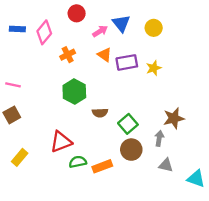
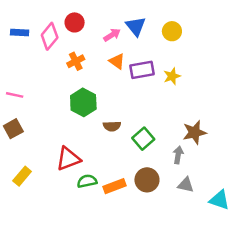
red circle: (77, 13) -> (75, 22), moved
brown circle: (131, 150) -> (147, 180), moved

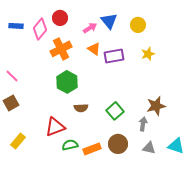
orange cross: (76, 61) -> (61, 49), size x1.5
yellow star: (172, 76) -> (148, 54), moved
pink line: (15, 95) -> (12, 76), turned 32
brown semicircle: (112, 126) -> (81, 108), moved
cyan triangle: (219, 200) -> (176, 146), moved

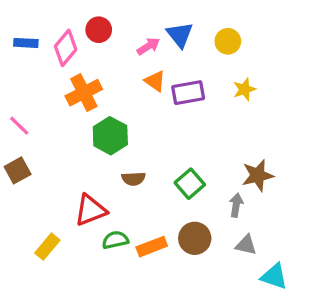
orange cross: (61, 49) -> (84, 93), moved
yellow rectangle: (18, 141) -> (47, 247), moved
cyan triangle: (176, 146) -> (274, 276), moved

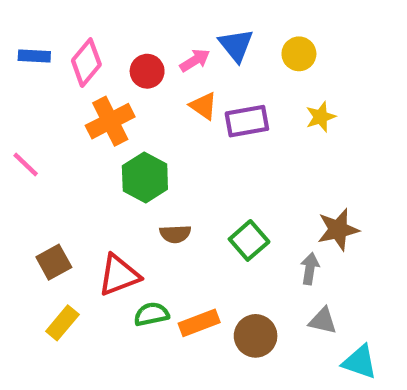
red circle: (99, 30) -> (147, 71), moved
brown square: (18, 170) -> (54, 262), moved
brown circle: (195, 238) -> (256, 336), moved

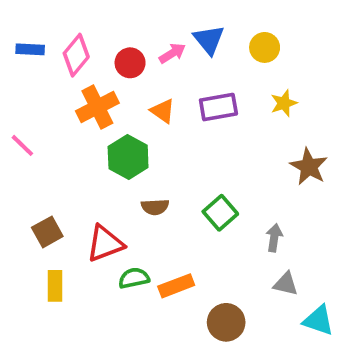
orange triangle: (204, 106) -> (163, 111), moved
brown star: (338, 230) -> (309, 167), moved, turned -30
yellow rectangle: (62, 323) -> (55, 286), turned -40
brown circle: (256, 336) -> (226, 322), moved

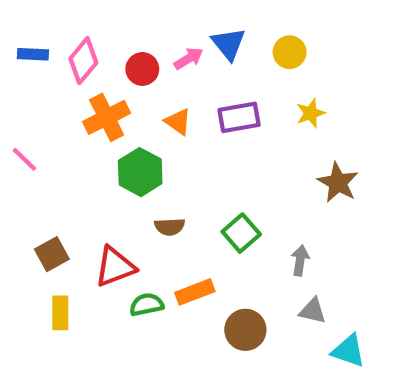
orange rectangle: (176, 286) -> (195, 292), moved
brown circle: (226, 322) -> (245, 330), moved

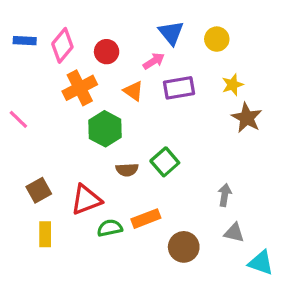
pink arrow: (189, 58) -> (154, 61), moved
brown star: (338, 183) -> (247, 118), moved
green square: (241, 233) -> (165, 162), moved

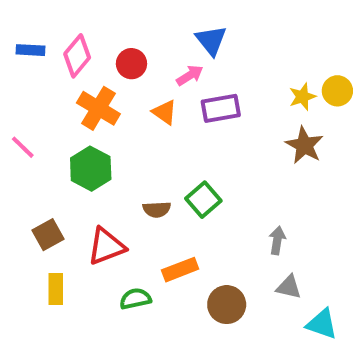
yellow circle: (217, 39) -> (337, 91), moved
yellow star: (233, 85) -> (302, 97), moved
orange cross: (80, 88) -> (98, 108), turned -32
green hexagon: (105, 129) -> (91, 169), moved
green semicircle: (110, 228) -> (135, 299), moved

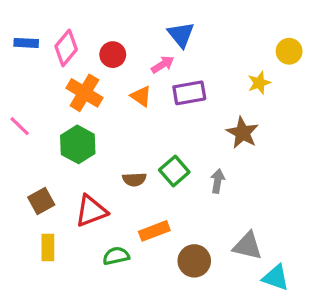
yellow circle: (337, 91) -> (289, 51), moved
brown star: (304, 145) -> (243, 133), moved
gray arrow: (277, 240) -> (218, 181), moved
gray triangle: (289, 287) -> (248, 246), size x1.4

